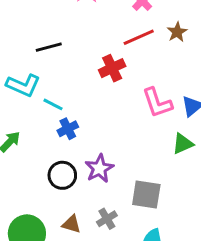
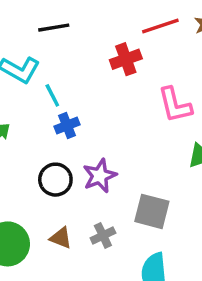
cyan line: (53, 104) -> (52, 95), turned 30

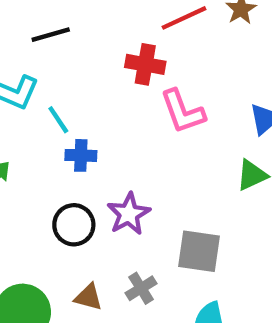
red cross: (126, 59) -> (145, 64), turned 36
pink L-shape: (175, 105) -> (183, 111), moved
blue cross: (67, 125) -> (81, 155), turned 30

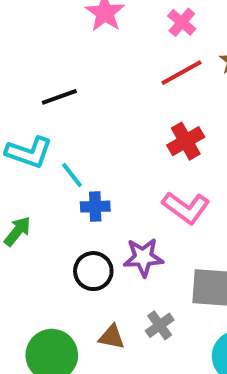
red cross: (145, 64) -> (186, 141), moved, turned -36
pink L-shape: (183, 111) -> (186, 208), moved, turned -30
purple star: (129, 214) -> (143, 257), turned 30

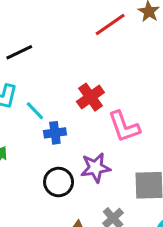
red cross: (186, 141) -> (90, 97), moved
pink L-shape: (186, 208) -> (124, 127), turned 40

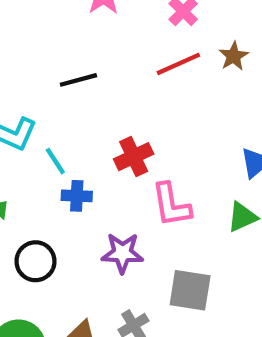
black line: (19, 52) -> (78, 80), moved
black circle: (59, 182) -> (35, 261), moved

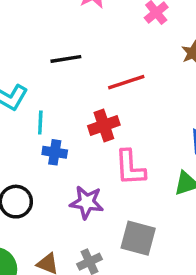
red line: (178, 64) -> (126, 82), moved
cyan line: (55, 161) -> (40, 122), turned 30

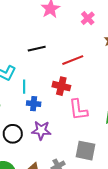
red cross: (104, 125) -> (61, 86), turned 36
purple star: (87, 202) -> (41, 130), moved

